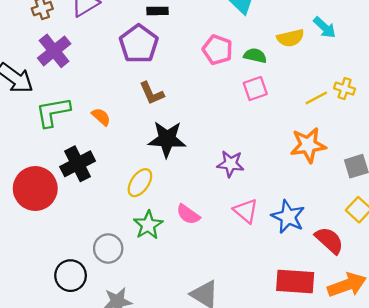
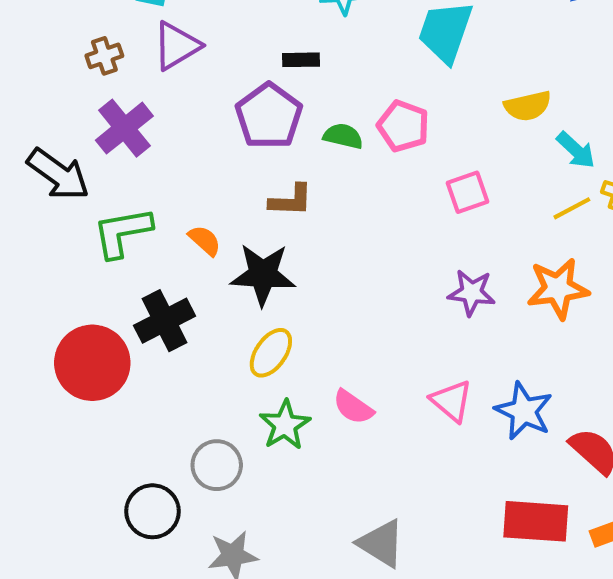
cyan arrow: (325, 27) -> (576, 150), moved
green semicircle: (255, 56) -> (343, 136), moved
brown L-shape: (152, 93) -> (291, 200), turned -64
black star: (167, 139) -> (263, 275), moved
purple star: (230, 164) -> (472, 293), moved

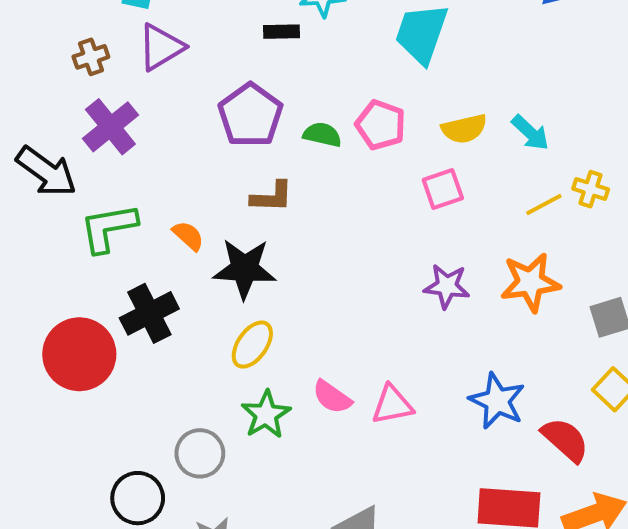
black rectangle: (301, 60) -> (281, 32), moved
yellow semicircle: (528, 106) -> (464, 129), moved
cyan arrow: (576, 150) -> (530, 133), moved
pink triangle: (451, 401) -> (392, 405), moved, turned -51

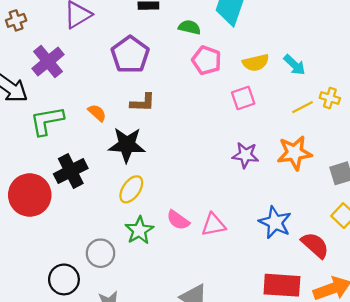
brown cross: (91, 57) -> (16, 20), moved
green semicircle: (322, 135) -> (189, 27), moved
orange semicircle: (188, 236) -> (97, 113), moved

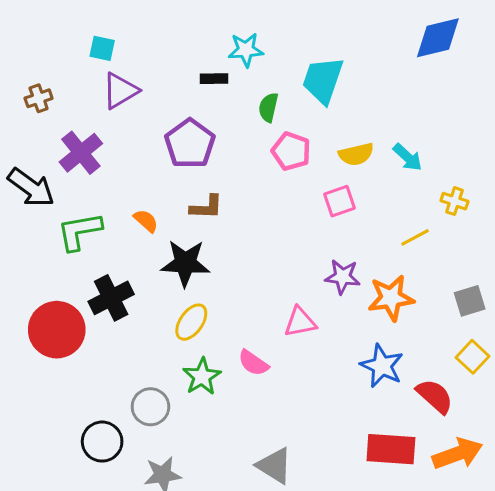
green semicircle: (189, 27) -> (268, 107), turned -90
yellow line: (302, 107) -> (415, 237), moved
orange star: (294, 153) -> (391, 298), moved
pink triangle: (213, 225) -> (300, 322), moved

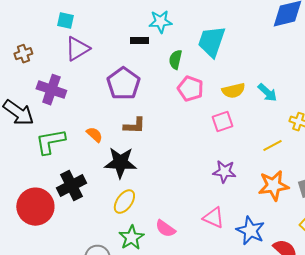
purple cross: (81, 153) -> (51, 90), turned -32
orange star: (391, 298) -> (273, 186), moved
pink triangle: (300, 322) -> (213, 218), moved, turned 35

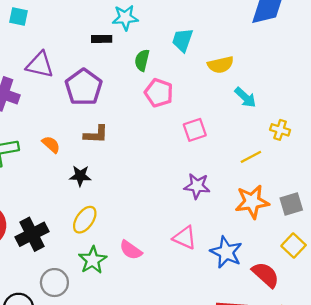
cyan trapezoid: (211, 42) -> (182, 40), size x0.7
purple triangle: (77, 49) -> (40, 65), moved, turned 44
yellow semicircle: (233, 91) -> (221, 65), moved
black star: (120, 163) -> (80, 176), size x0.6
black cross: (71, 186) -> (32, 234), moved

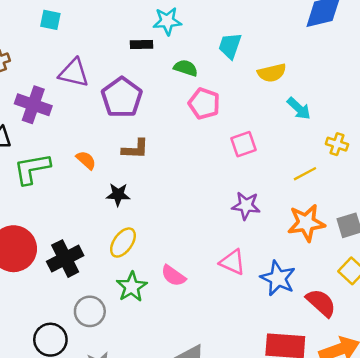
green semicircle: (142, 60) -> (186, 68), turned 95

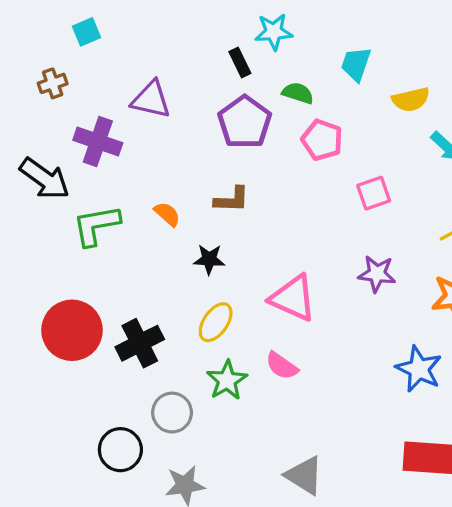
cyan square: (50, 20) -> (87, 32), moved, turned -35
black rectangle: (141, 45) -> (240, 62), turned 65
purple pentagon: (122, 97) -> (245, 122), moved
pink triangle: (232, 262) -> (293, 298), moved, size x1.4

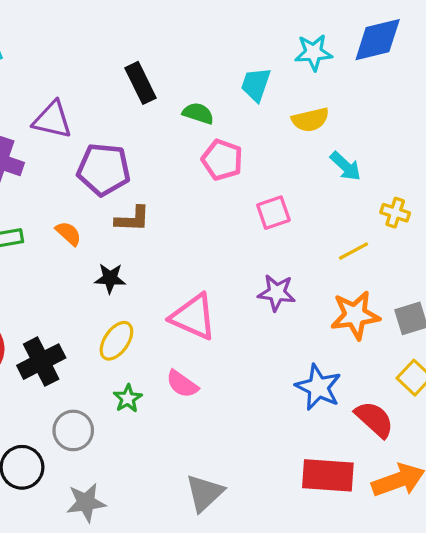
cyan star: (274, 32) -> (313, 52), moved
black rectangle: (240, 62) -> (140, 83), size x1.4
purple pentagon: (245, 122) -> (104, 169), moved, turned -30
green star: (227, 380) -> (128, 398), size x0.7
gray triangle: (304, 475) -> (205, 493), turned 45

